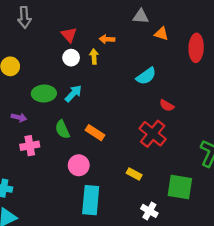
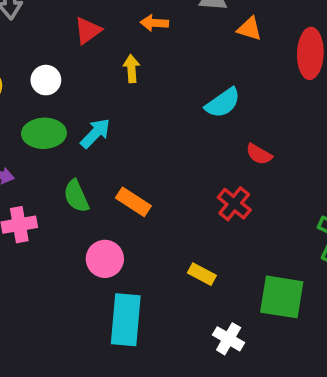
red triangle: (69, 35) -> (88, 31), turned 35
orange arrow: (107, 39) -> (154, 23), moved
white circle: (71, 58) -> (46, 80), moved
red cross: (153, 134) -> (234, 204), size x0.7

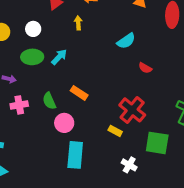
green semicircle: (76, 196) -> (49, 101), moved
red cross: (234, 204) -> (132, 110), moved, size x1.5

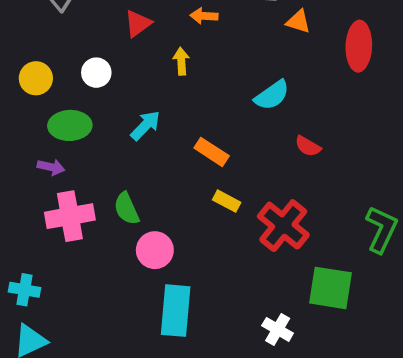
green ellipse: (32, 57) -> (70, 125), moved
orange rectangle: (79, 93) -> (212, 152), moved
pink cross: (19, 105) -> (70, 216), size x1.4
yellow rectangle: (115, 131) -> (227, 201), moved

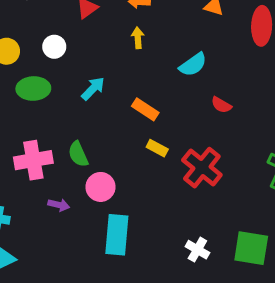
yellow arrow: (181, 61) -> (138, 38), moved
purple arrow: (51, 167) -> (59, 205), moved
green square: (330, 288) -> (251, 248), moved

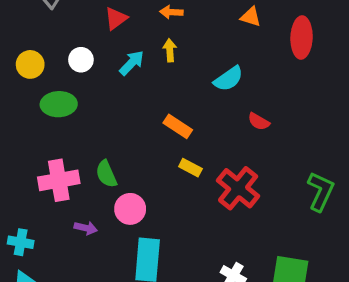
cyan arrow: (93, 88) -> (132, 63), moved

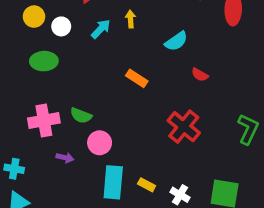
yellow circle: (30, 64) -> (34, 17), moved
yellow rectangle: (190, 168) -> (147, 185), moved
green semicircle: (106, 174) -> (81, 116), turned -45

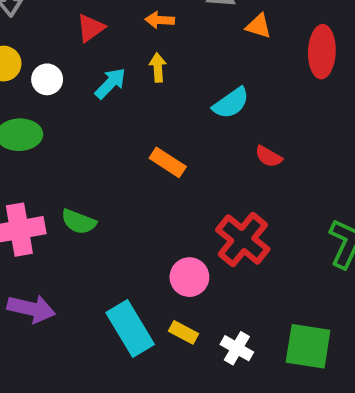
pink circle: (100, 143) -> (189, 277), moved
purple arrow: (65, 158) -> (31, 309), moved, size x1.6
cyan rectangle: (113, 182) -> (130, 328), turned -36

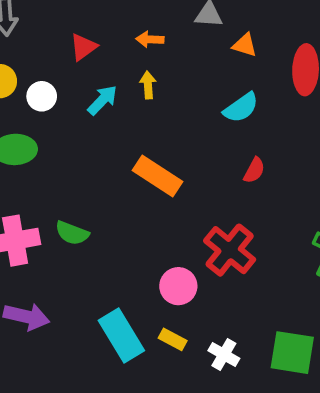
cyan semicircle: (231, 103) -> (241, 108), moved
red semicircle: (269, 156) -> (254, 170), turned -92
orange rectangle: (168, 162) -> (157, 176), size x1.4

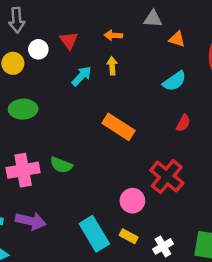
red triangle: (83, 47) -> (69, 40), turned -30
white circle: (42, 96) -> (38, 49), moved
white cross: (224, 354) -> (163, 246), turned 30

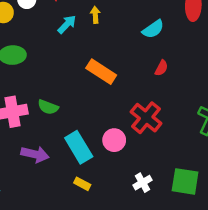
purple arrow: (31, 221) -> (35, 154), moved
cyan rectangle: (94, 234) -> (79, 147), moved
yellow rectangle: (129, 236) -> (82, 184), moved

